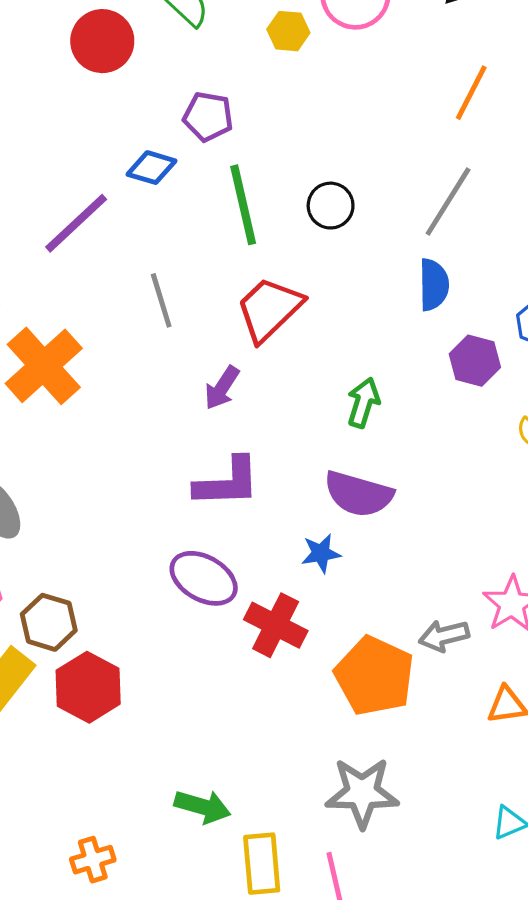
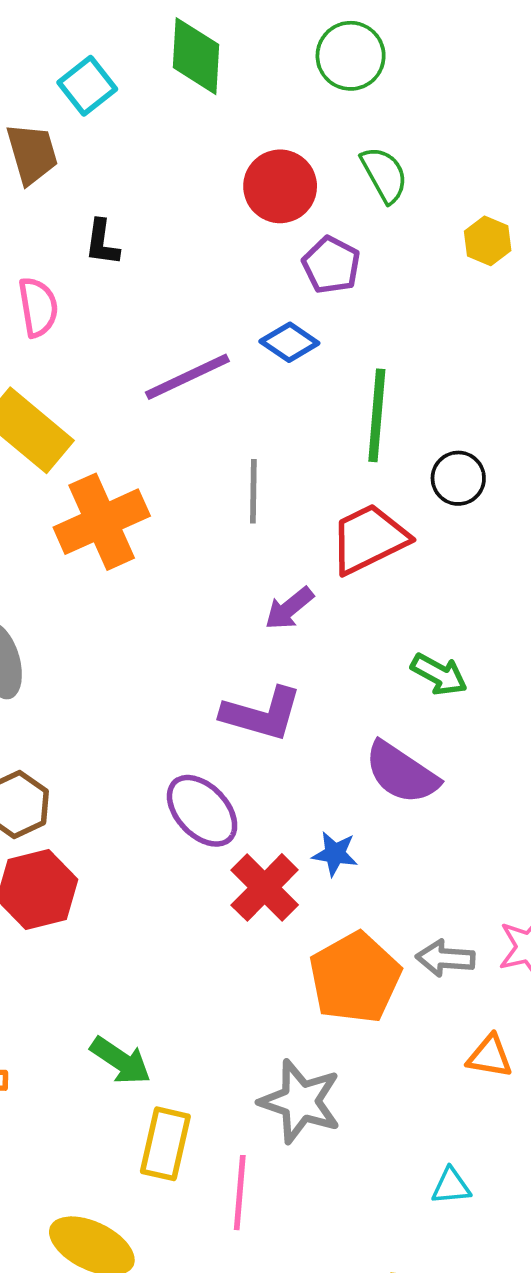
purple pentagon: (208, 117) -> (331, 265), moved
black circle: (331, 206) -> (458, 478), moved
green arrow: (363, 403) -> (439, 674), turned 84
blue star: (321, 553) -> (335, 854), moved

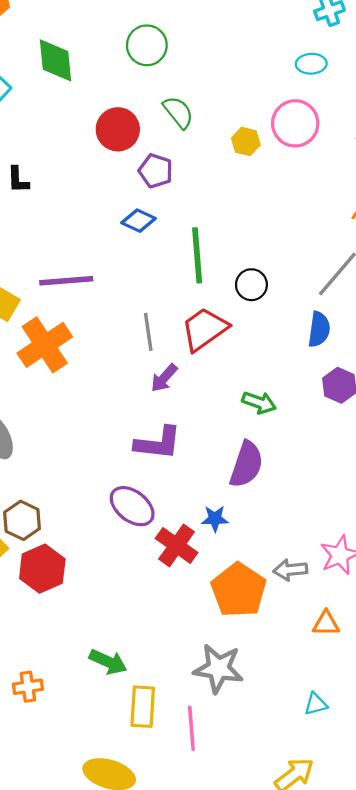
purple line: (187, 377) -> (66, 281), moved, turned 30
gray line: (253, 491) -> (148, 332), moved
purple semicircle: (401, 773) -> (246, 464), turned -96

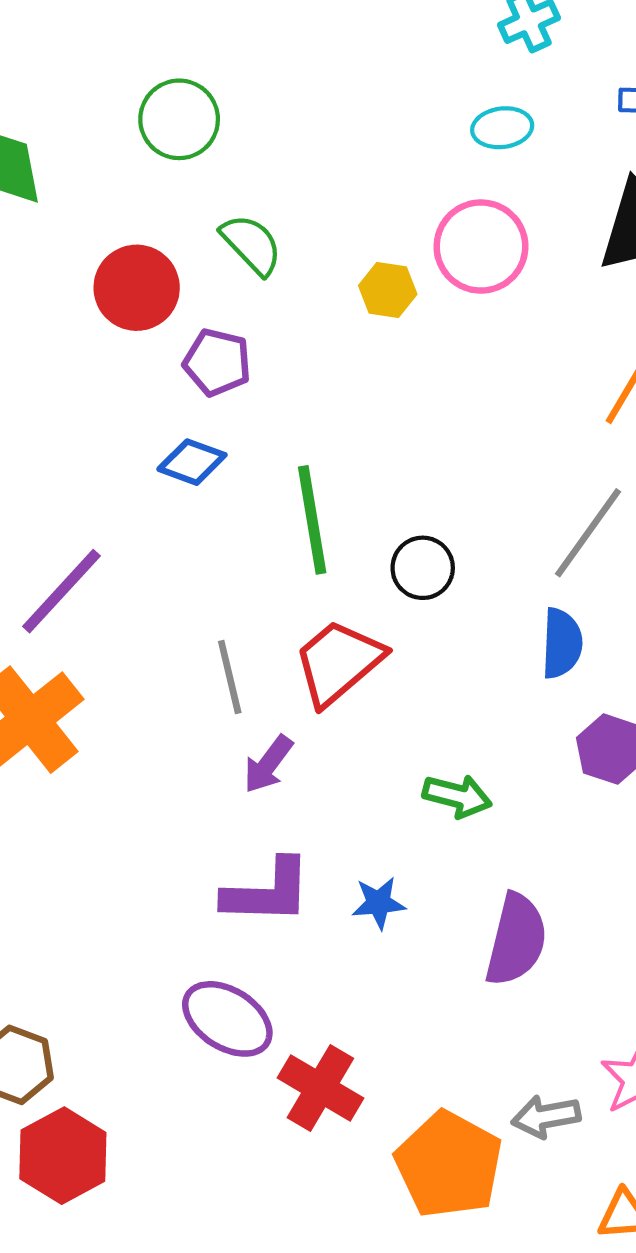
purple line: (66, 281) -> (61, 591), turned -38
purple semicircle: (246, 464) -> (516, 940), moved
blue star: (215, 519) -> (379, 903), moved

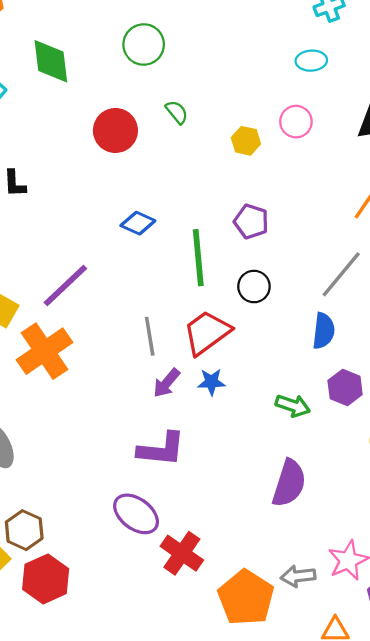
green semicircle: (251, 244) -> (177, 112), size x0.7
pink circle: (481, 247) -> (296, 122), size x0.7
purple pentagon: (217, 362) -> (251, 221), moved
green arrow: (457, 796) -> (293, 406), moved
blue star: (379, 903) -> (211, 382), moved

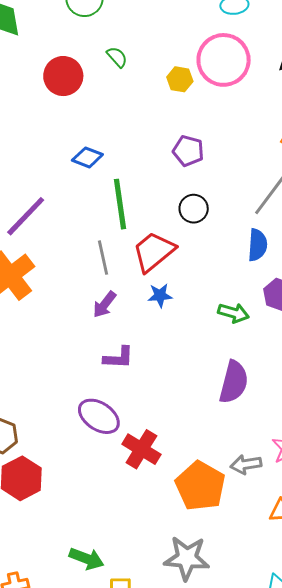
pink circle: (296, 122) -> (224, 60), size x1.8
green line: (198, 258) -> (120, 204), moved
purple arrow: (167, 383) -> (105, 305), moved
purple L-shape: (161, 449) -> (119, 358), size x0.7

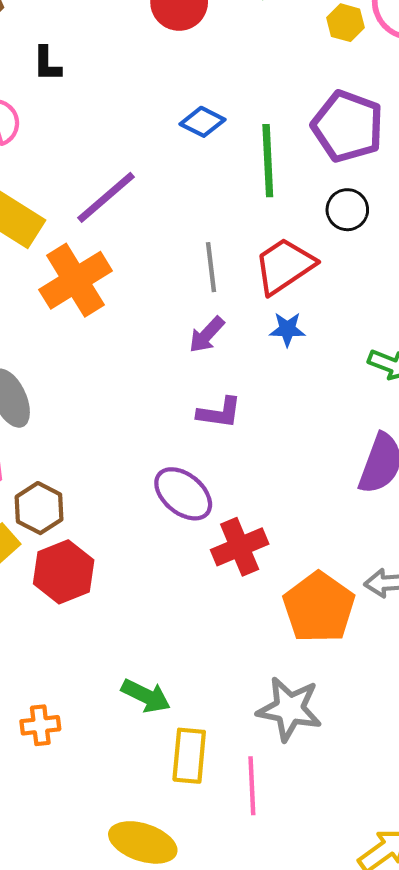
purple pentagon: (188, 151) -> (348, 126), size x1.6
green line: (120, 204) -> (268, 161), moved
red cross: (141, 449) -> (240, 547), turned 30

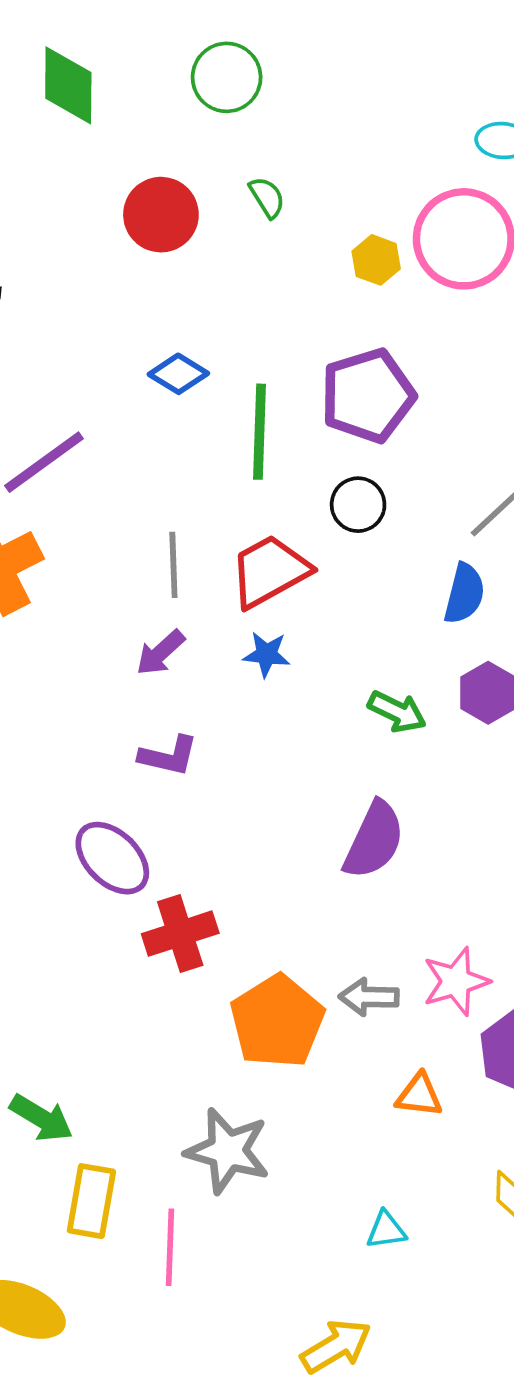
purple pentagon: (348, 126) -> (368, 396), turned 30

